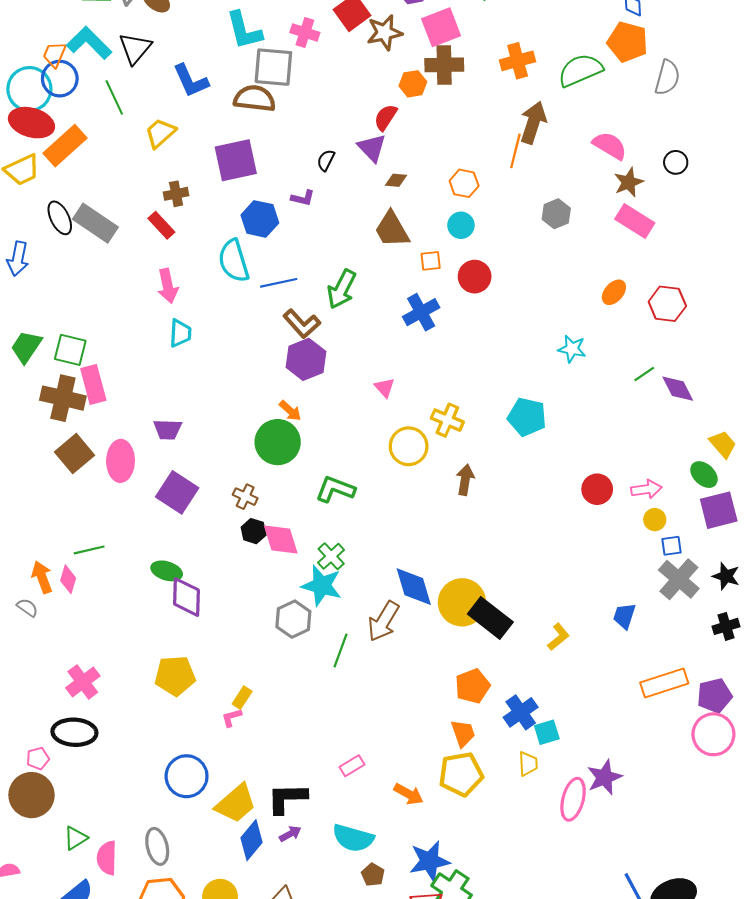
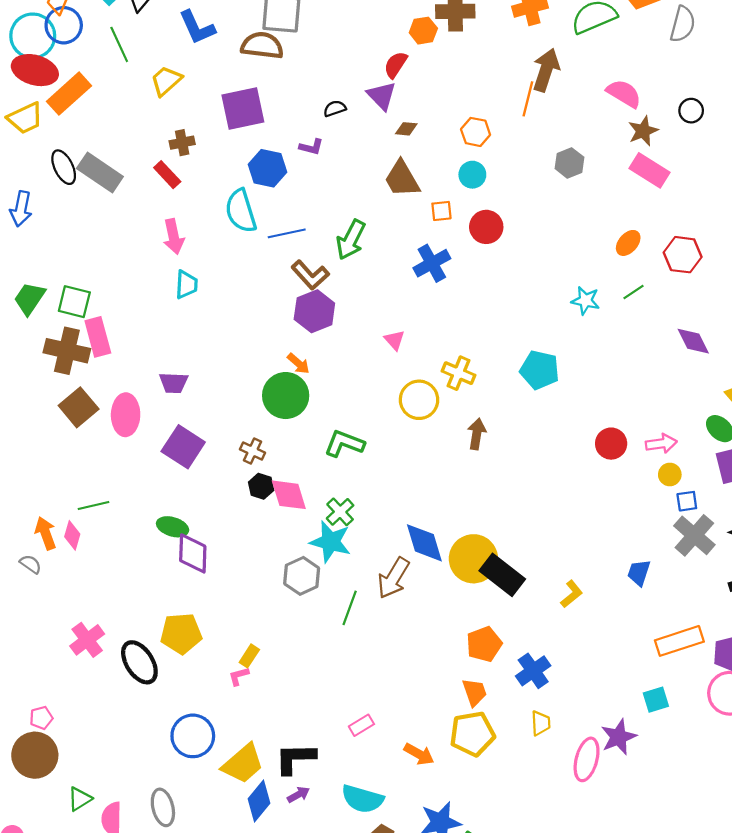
black semicircle: (326, 160) -> (335, 108), turned 45
green line: (644, 374) -> (634, 292), moved
black ellipse: (74, 732) -> (139, 662), moved, turned 54
cyan square: (547, 732) -> (656, 700), moved

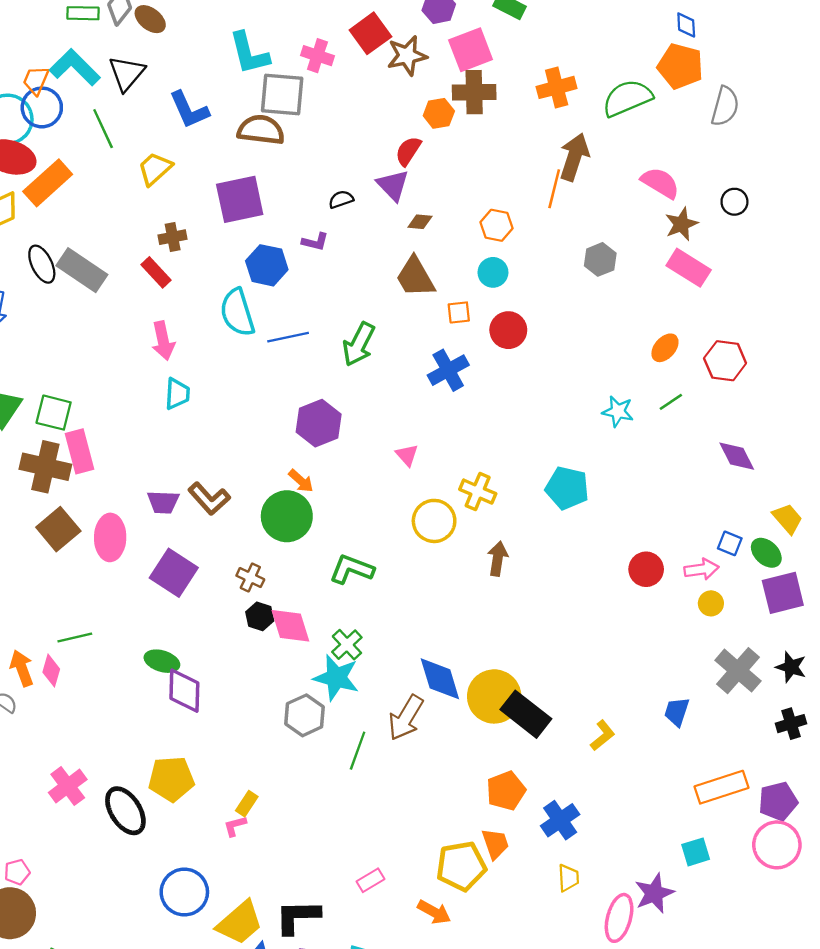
brown L-shape: (310, 275) -> (209, 499), moved
blue square: (687, 501) -> (730, 543), moved, turned 30
yellow pentagon: (472, 734) -> (461, 866), moved

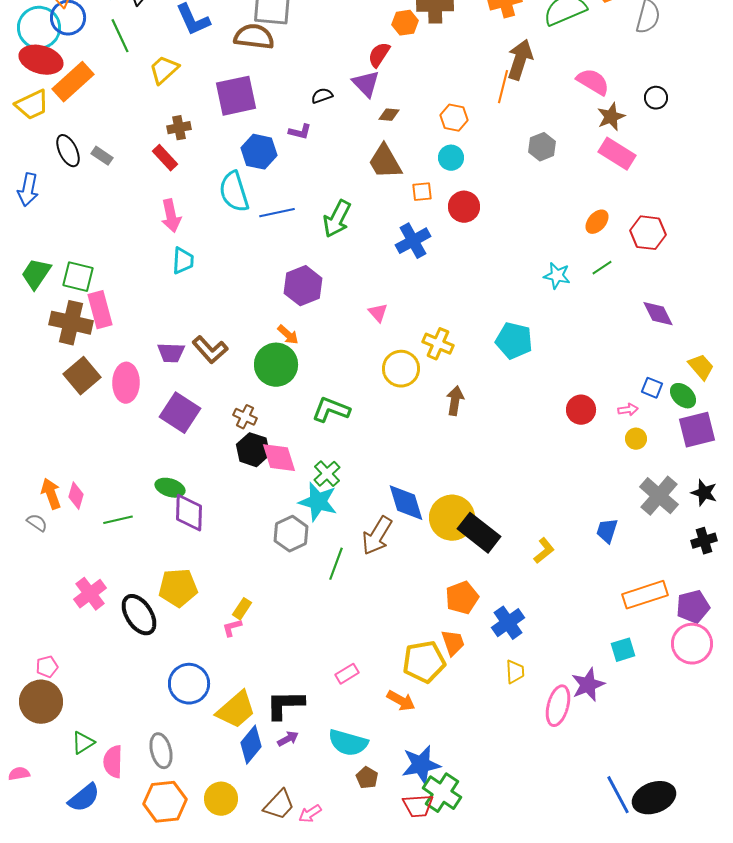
gray rectangle: (82, 270) -> (102, 156), size x0.5
pink arrow: (701, 569) -> (628, 410), size x0.7
black hexagon: (260, 616) -> (253, 450), size x1.4
green line: (75, 638) -> (118, 520), moved

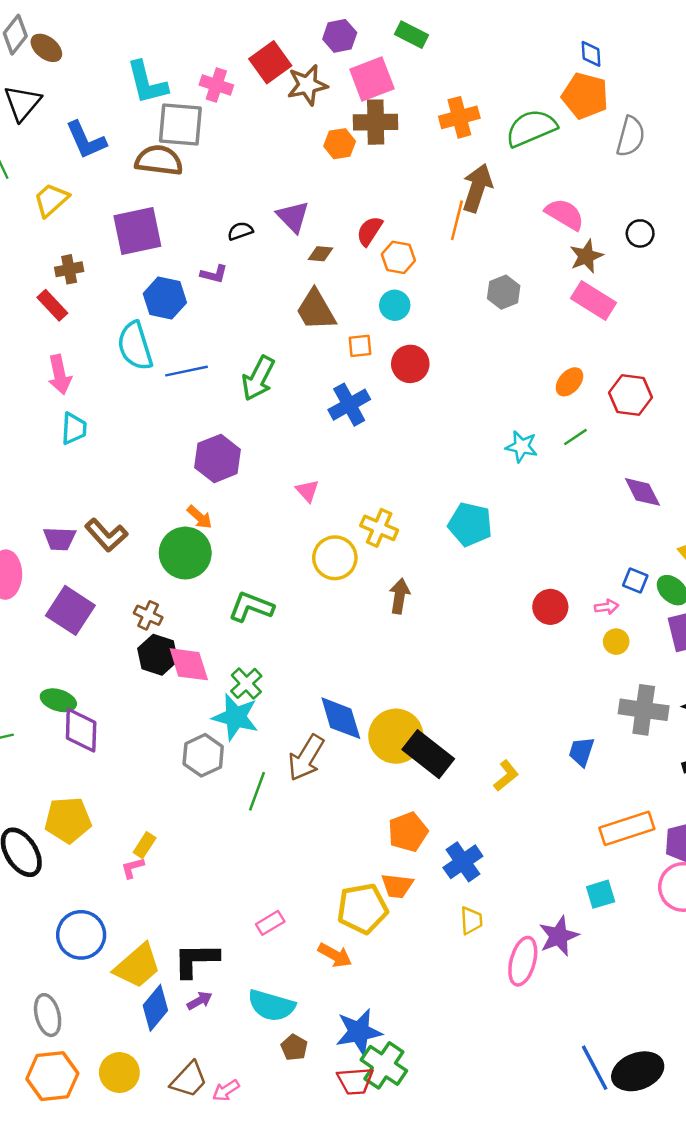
red semicircle: (379, 55) -> (370, 231), moved
gray cross: (659, 496) -> (644, 710), turned -33
orange trapezoid: (453, 643) -> (397, 886), turned 116

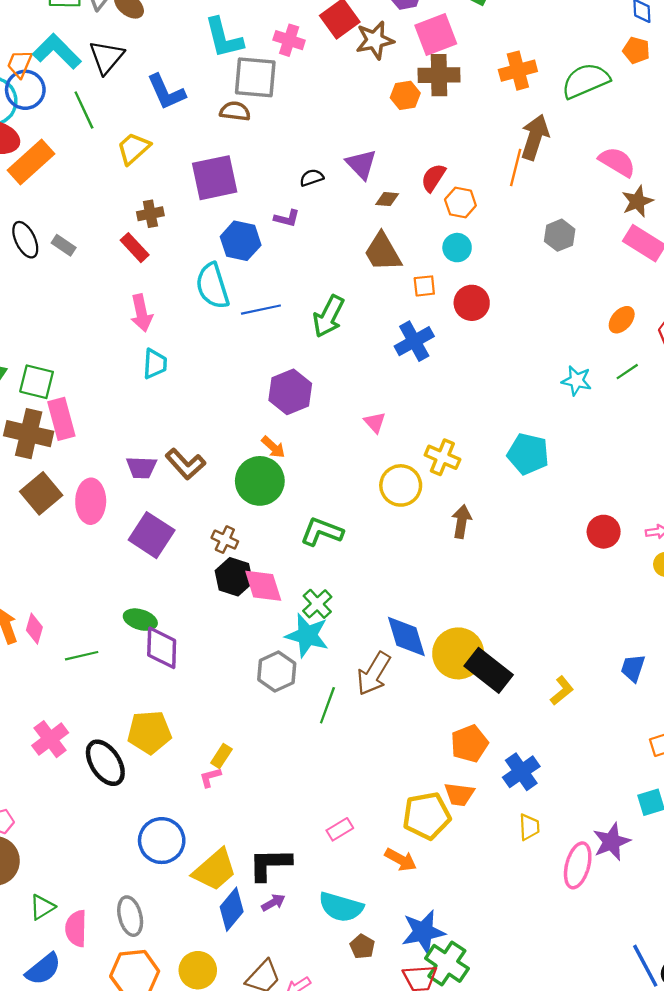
orange pentagon: (585, 96) -> (636, 50), size x0.6
brown semicircle: (159, 160) -> (235, 111), size x0.7

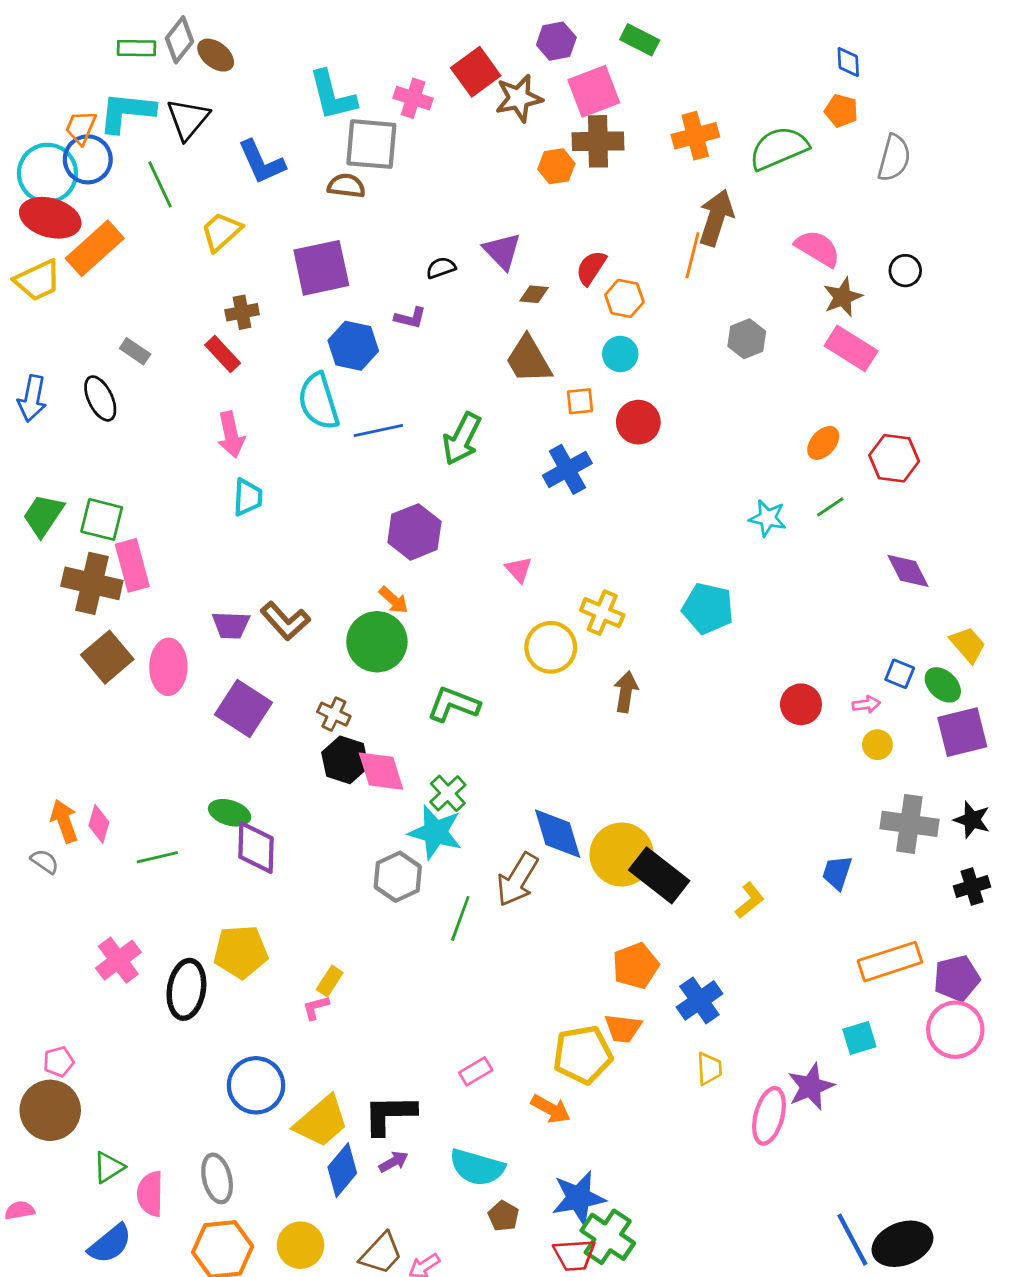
cyan L-shape: (57, 51) -> (127, 112), turned -39
black ellipse: (25, 240) -> (100, 398), moved
black ellipse: (105, 763) -> (186, 989), turned 42

